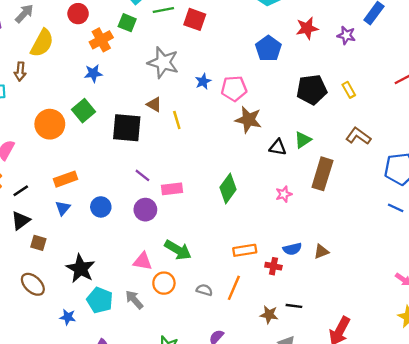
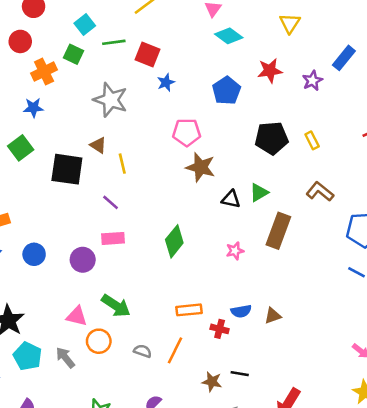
purple star: (346, 35) -> (312, 81), turned 30
blue star: (203, 81) -> (166, 82), moved
purple line: (142, 175) -> (111, 202), moved

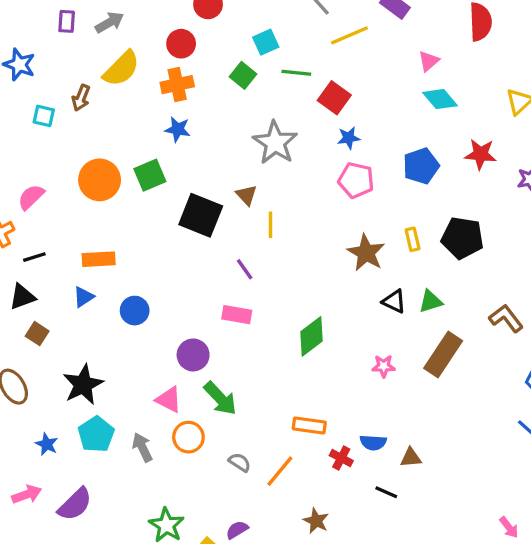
orange cross: (44, 72) -> (177, 85), moved
pink pentagon: (187, 132) -> (356, 180), moved
yellow rectangle: (312, 140) -> (413, 239), moved
purple circle: (83, 260) -> (193, 355), moved
black line: (240, 374) -> (386, 492), moved

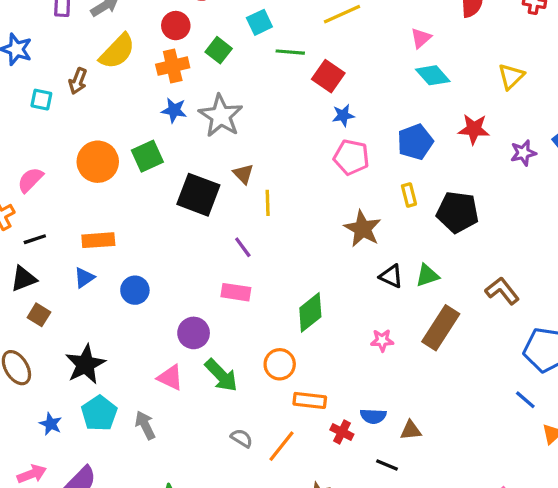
green square: (243, 75) -> (219, 50), moved
gray star: (275, 143) -> (221, 116), moved
yellow rectangle: (413, 239) -> (409, 195), moved
orange circle: (188, 437) -> (280, 364), moved

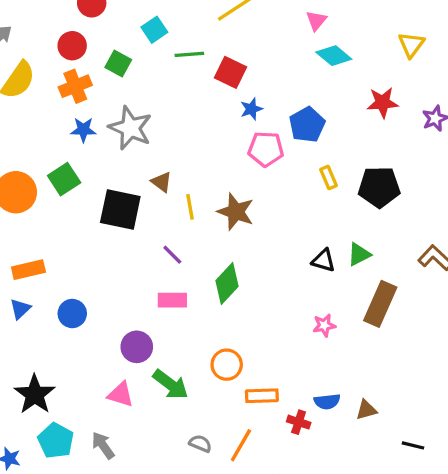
blue pentagon: (415, 142) -> (307, 125), moved
brown star: (363, 229) -> (236, 212), moved
green diamond: (310, 312) -> (227, 283), moved
black line: (387, 465) -> (413, 445), moved

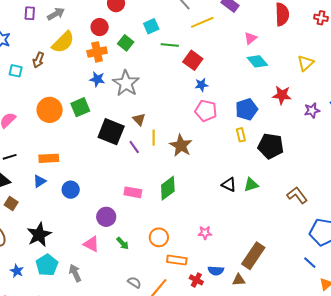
blue pentagon: (307, 125) -> (247, 109), moved
purple line: (172, 255) -> (134, 147), moved
brown rectangle: (380, 304) -> (253, 256), moved
pink star: (324, 325) -> (205, 233), moved
green arrow: (171, 385) -> (123, 243), size x0.6

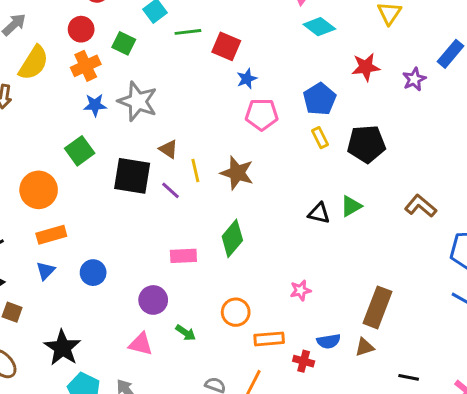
orange circle: (50, 110) -> (39, 190), moved

